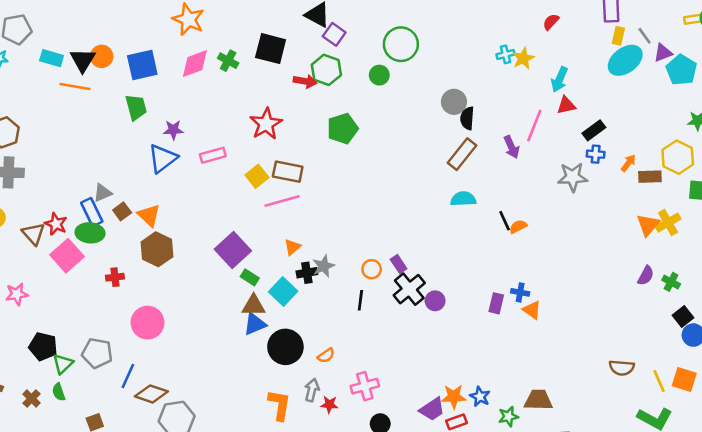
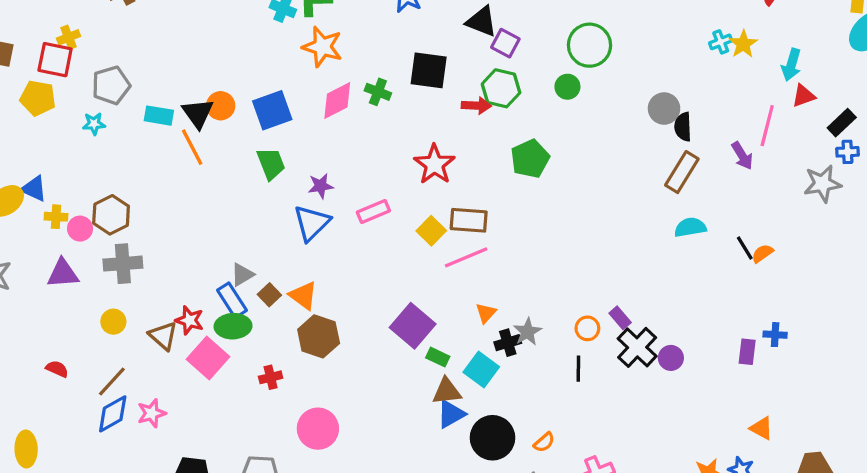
orange line: (75, 86) -> (192, 147), turned 60
orange triangle: (532, 310) -> (761, 428), moved

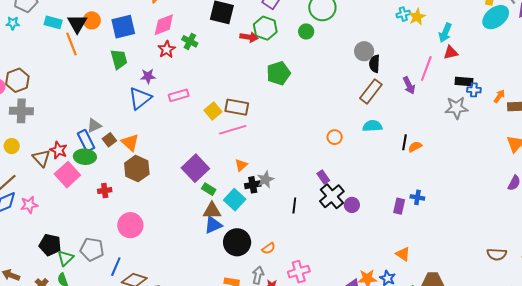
green cross: (378, 92) -> (190, 41), moved
black rectangle: (842, 123) -> (464, 82), moved, turned 42
red star: (434, 164) -> (167, 49), moved, size x0.7
black line: (745, 248) -> (405, 142), turned 35
orange circle: (587, 328) -> (335, 137), moved

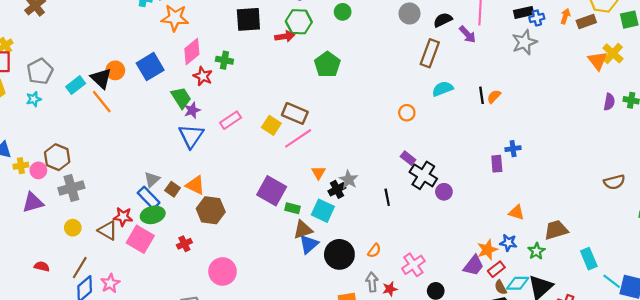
cyan rectangle: (53, 22) -> (76, 85), turned -36
green trapezoid: (119, 59) -> (181, 98), moved
black semicircle: (375, 64) -> (443, 20), moved, turned 78
brown rectangle: (237, 107) -> (295, 113), turned 30
purple circle: (352, 205) -> (444, 192), moved

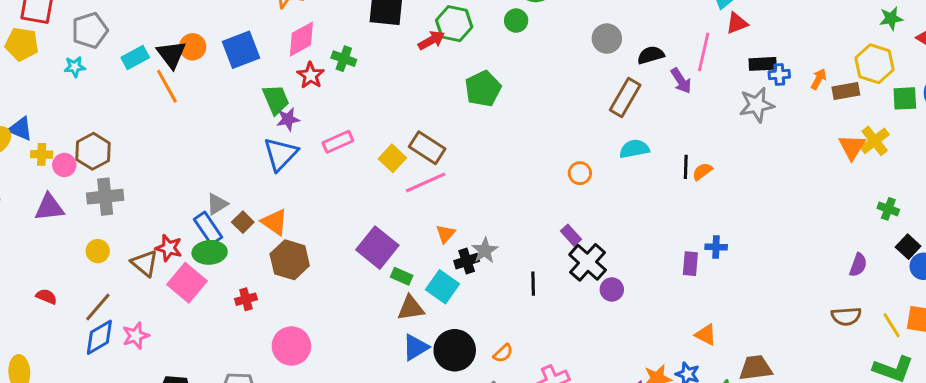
red arrow: (285, 36) -> (431, 40), turned -30
purple semicircle: (609, 102) -> (858, 265), moved
blue triangle: (309, 244) -> (415, 347), moved

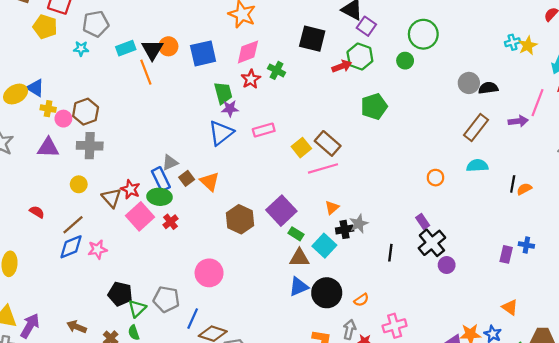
black semicircle: (651, 55) -> (488, 88), moved
purple arrow: (681, 81) -> (518, 121), turned -72
brown hexagon: (290, 260) -> (240, 219), moved
red cross: (246, 299) -> (170, 222), moved, turned -32

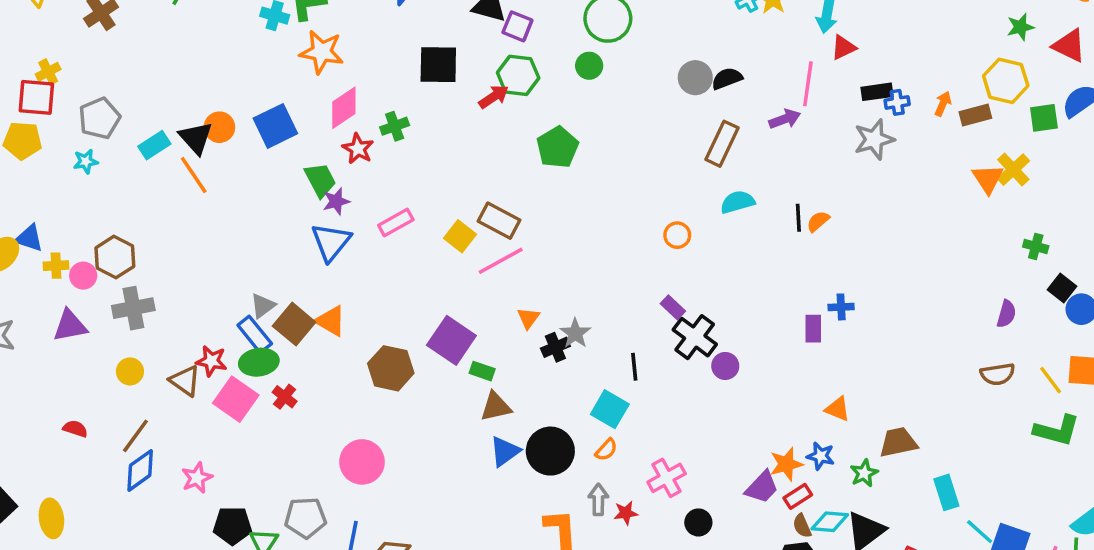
green cross: (277, 70) -> (395, 126), turned -35
brown square: (187, 178) -> (294, 324), size x1.6
cyan square: (324, 246) -> (610, 409), moved
pink star: (97, 249) -> (197, 478), moved

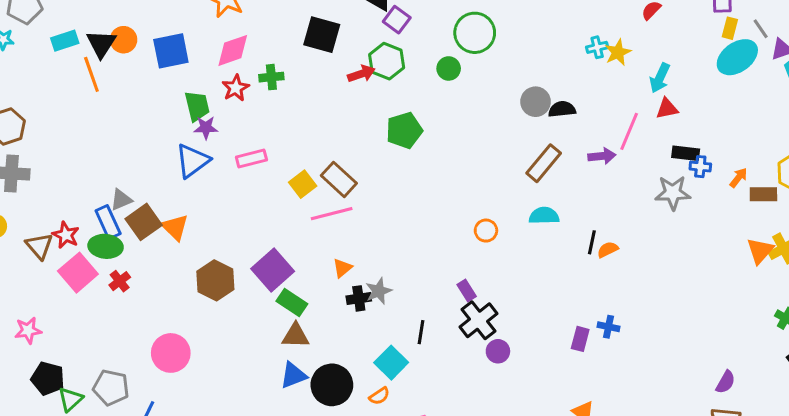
purple semicircle: (1006, 314) -> (726, 382), moved
green rectangle: (482, 371) -> (292, 303), size x1.4

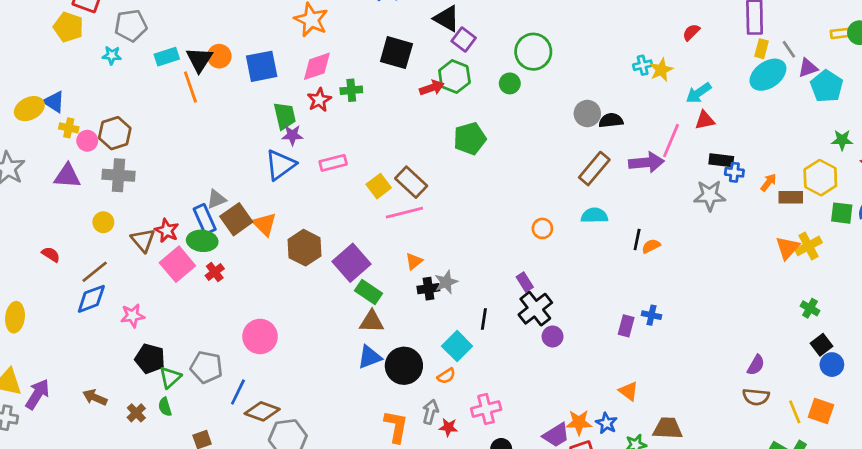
cyan arrow: (660, 78) -> (699, 93), turned 30
purple arrow: (602, 156) -> (646, 162), size x1.4
brown hexagon: (215, 280) -> (304, 248), moved

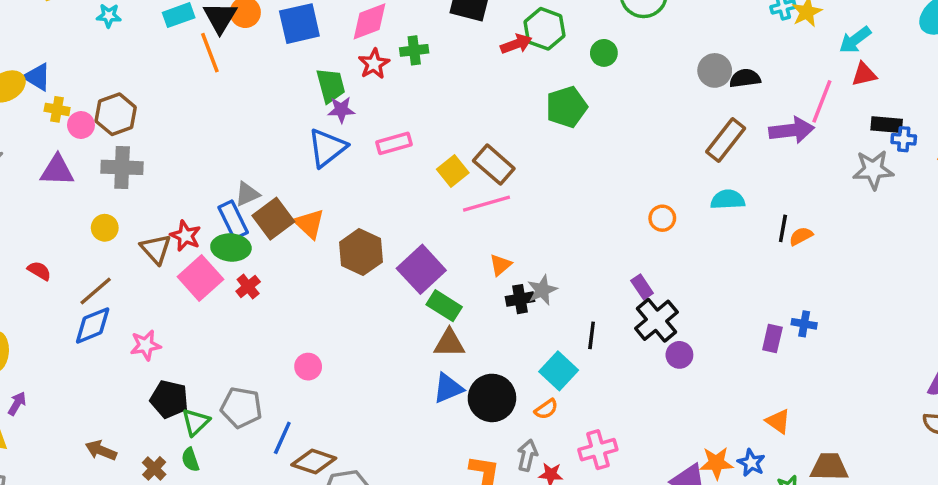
green circle: (510, 83) -> (604, 53), moved
pink circle: (260, 336) -> (308, 367), size x0.6
purple arrow: (37, 394) -> (17, 404), moved, size x0.6

